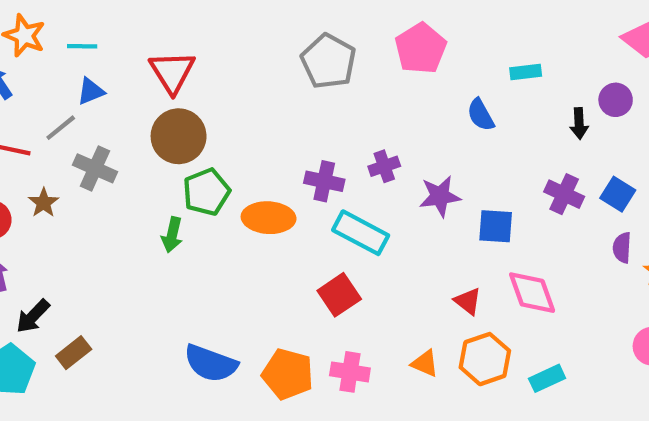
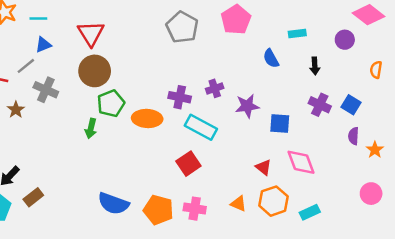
purple circle: (616, 100) -> (345, 40), moved
black arrow: (579, 123) -> (315, 66), moved

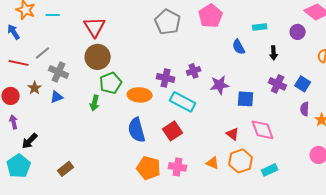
blue triangle: (43, 45) -> (57, 97), moved
brown rectangle: (33, 197) -> (66, 169), moved
blue semicircle: (113, 204) -> (137, 130), moved, turned 55

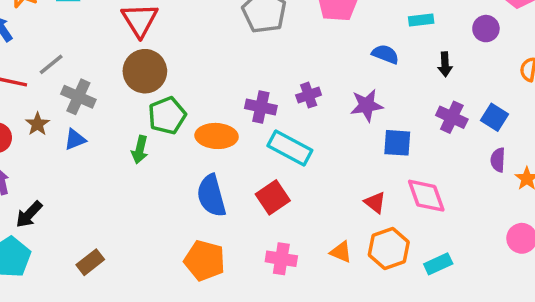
blue semicircle: (239, 47) -> (385, 54), turned 140
purple star: (220, 85) -> (367, 105), moved
orange pentagon: (149, 168) -> (205, 260), moved

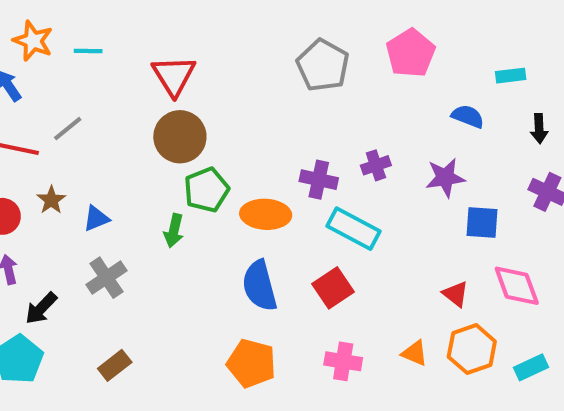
gray cross: (78, 97) -> (106, 278), moved, turned 32

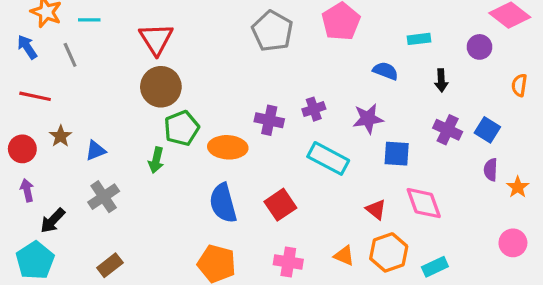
gray line: (68, 129) -> (70, 55), moved, turned -75
cyan rectangle: (353, 229) -> (328, 158), moved

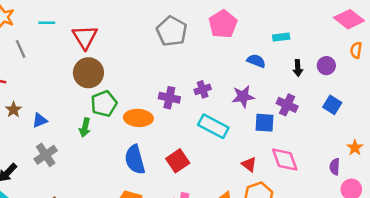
cyan line: (89, 20) -> (47, 23), moved
purple circle: (479, 47) -> (326, 66), moved
orange semicircle: (519, 85) -> (356, 50), moved
purple cross: (448, 130) -> (287, 105), moved
purple semicircle: (491, 170) -> (335, 167), moved

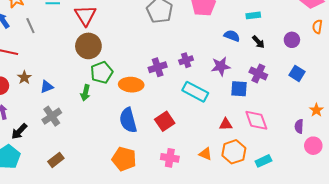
black arrow: (298, 68) -> (258, 42), moved, turned -40
purple cross: (169, 98) -> (158, 67), turned -30
red triangle: (249, 164) -> (226, 124), turned -40

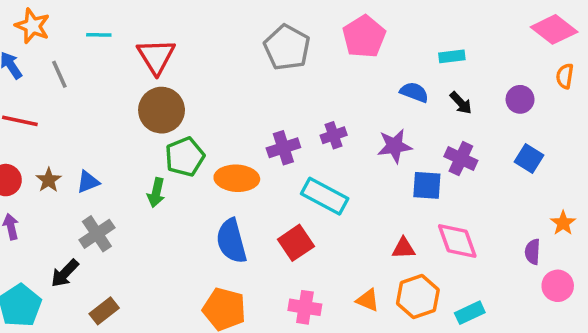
brown star: (24, 77) -> (49, 180), moved
cyan rectangle: (195, 92) -> (325, 196), moved
black arrow: (19, 131) -> (65, 273), moved

